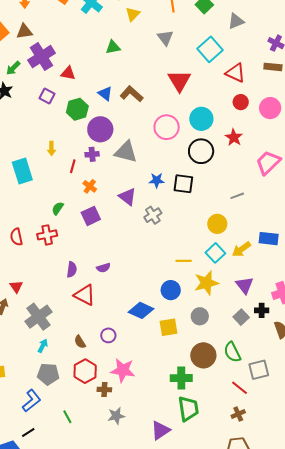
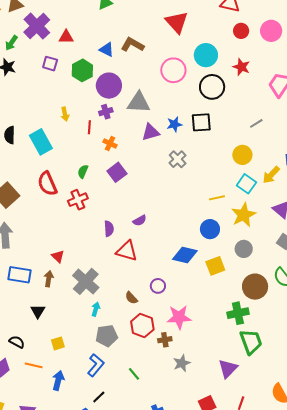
purple triangle: (128, 197) -> (151, 132), moved, turned -42
red semicircle: (16, 237) -> (47, 184), moved, size x1.4

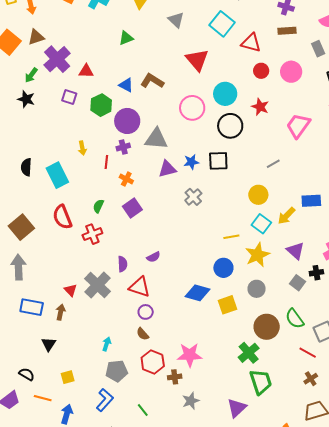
gray cross: (86, 281) -> (98, 285), moved
purple circle: (158, 286) -> (146, 312), moved
green cross: (238, 313) -> (249, 353), turned -30

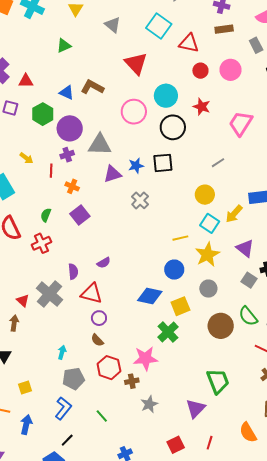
yellow arrow: (82, 148) -> (26, 158), turned -40
green cross: (249, 353) -> (168, 332), moved

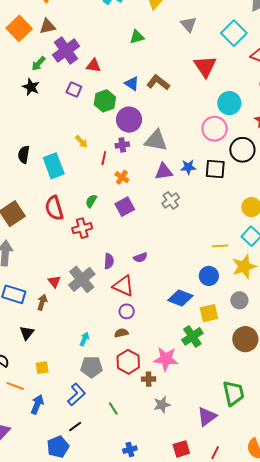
pink circle: (134, 112) -> (215, 129), moved
black circle: (173, 127) -> (242, 150), moved
gray cross: (140, 200) -> (171, 200), moved
brown semicircle: (97, 340) -> (121, 333), turned 112

